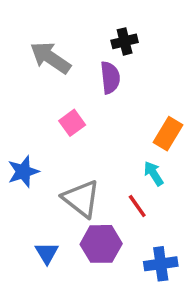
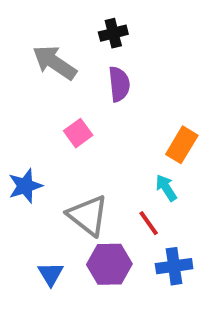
black cross: (125, 41) -> (113, 33), moved
blue cross: (161, 264) -> (174, 266), moved

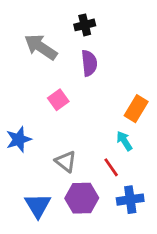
gray triangle: (88, 215) -> (66, 161), size x0.7
blue triangle: (51, 274) -> (38, 205), size x1.4

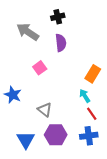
blue star: (19, 139) -> (13, 95), turned -30
red line: (111, 167) -> (92, 114), moved

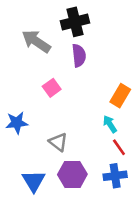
black cross: (58, 17) -> (75, 22), size x1.5
blue star: (13, 95) -> (17, 123), turned -30

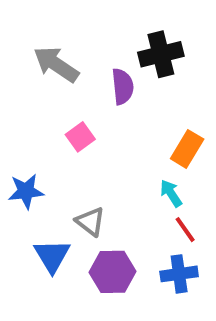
black cross: (75, 22) -> (161, 54), moved
blue triangle: (34, 181) -> (52, 256), moved

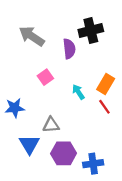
cyan arrow: (171, 193) -> (78, 92), moved
gray triangle: (90, 222) -> (51, 125), turned -42
red line: (185, 230) -> (104, 107), moved
blue cross: (179, 274) -> (93, 164), moved

